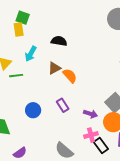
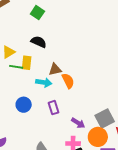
yellow rectangle: (19, 30) -> (27, 63), moved
black semicircle: (59, 41) -> (39, 42), moved
cyan arrow: (31, 54) -> (44, 83), moved, turned -126

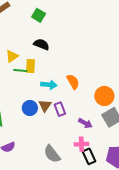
brown triangle: (55, 70) -> (45, 106), moved, turned -40
orange circle: (98, 137) -> (104, 96), moved

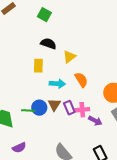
yellow triangle: (12, 56) -> (69, 57), moved
green line: (20, 71) -> (28, 111), moved
pink cross: (81, 144) -> (82, 110), moved

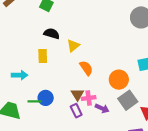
cyan arrow: (57, 84) -> (20, 75), moved
brown triangle: (54, 105) -> (77, 94), moved
purple rectangle: (69, 108) -> (76, 111), moved

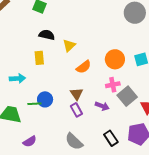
orange semicircle: (86, 68) -> (84, 67), turned 91
orange circle: (119, 80) -> (115, 59), moved
pink cross: (89, 98) -> (113, 85), moved

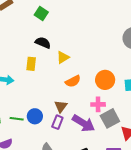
blue circle: (45, 99) -> (35, 116), moved
green line: (34, 104) -> (17, 119), moved
purple arrow: (102, 106) -> (83, 123), size x1.6
purple rectangle: (76, 110) -> (57, 122), turned 40

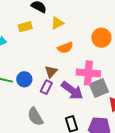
yellow rectangle: (31, 64) -> (25, 27), turned 64
orange circle: (105, 80) -> (101, 38), moved
pink cross: (98, 104) -> (88, 73), size x1.6

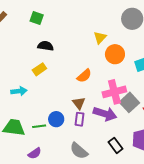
yellow triangle: (57, 23) -> (100, 38), moved

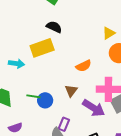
yellow rectangle: (39, 69) -> (42, 48), size x1.6
purple rectangle: (80, 119) -> (64, 124), moved
green line: (39, 126) -> (33, 96), moved

